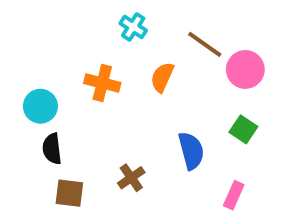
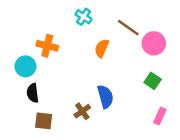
orange cross: (102, 83) -> (47, 46), moved
blue semicircle: (191, 151) -> (105, 97), moved
pink rectangle: (234, 195) -> (160, 116), moved

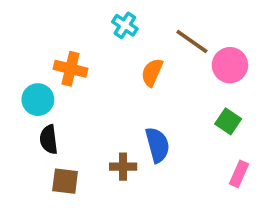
brown cross: (82, 111) -> (123, 167), turned 35

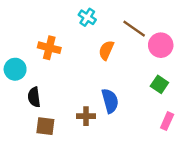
cyan circle: (38, 100) -> (15, 69), moved

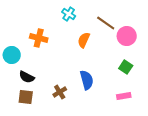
black semicircle: (34, 97) -> (27, 77), turned -56
brown cross: (86, 116) -> (60, 92), moved, turned -32
pink rectangle: (167, 121) -> (124, 96), moved, turned 56
brown square: (45, 126) -> (26, 97), moved

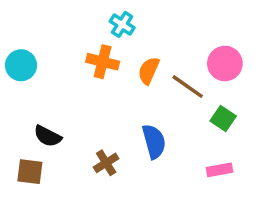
brown line: (106, 23) -> (188, 87), moved
orange cross: (39, 38) -> (103, 62), moved
cyan circle: (12, 55) -> (21, 65), moved
brown square: (26, 97) -> (30, 172), moved

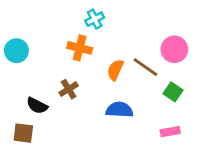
cyan cross: (122, 24) -> (95, 19), turned 30
orange semicircle: (149, 71) -> (115, 70), moved
blue semicircle: (154, 142) -> (119, 110), turned -72
brown cross: (106, 163) -> (69, 89), moved

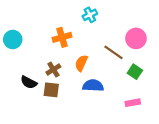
cyan cross: (95, 19) -> (90, 15), moved
orange cross: (80, 48) -> (62, 37), turned -30
orange semicircle: (115, 70) -> (81, 63), moved
brown square: (23, 133) -> (51, 90), moved

